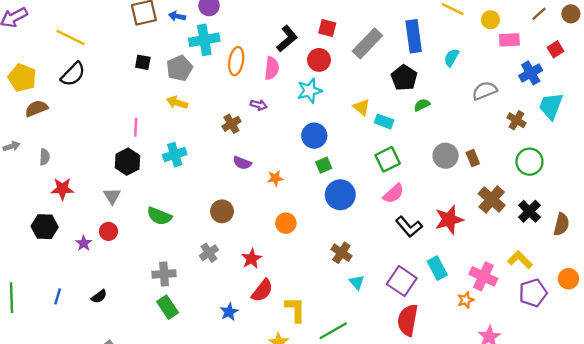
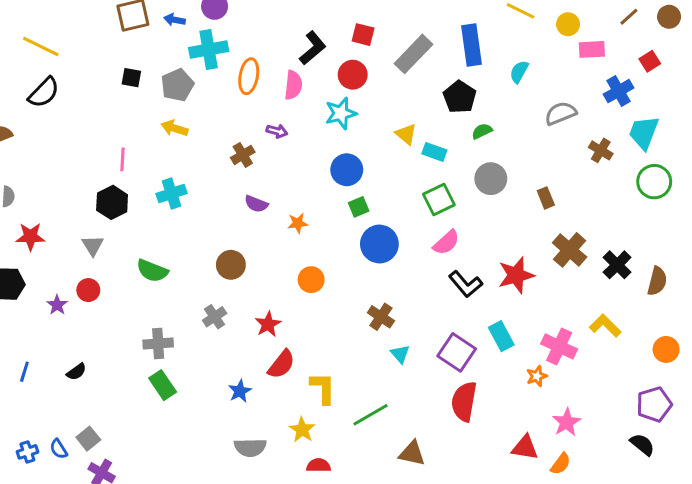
gray circle: (446, 156) -> (491, 179), moved
green circle: (529, 162) -> (654, 182), moved
purple pentagon: (533, 293) -> (654, 404), moved

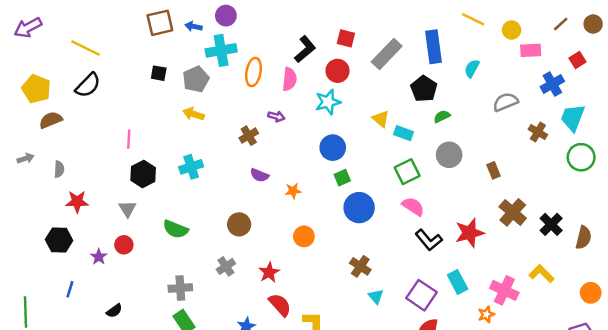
pink line: (122, 159) -> (129, 139), moved
pink semicircle: (446, 243) -> (413, 206), turned -105
red semicircle: (281, 364) -> (280, 305), turned -80
blue line: (24, 372) -> (70, 289), moved

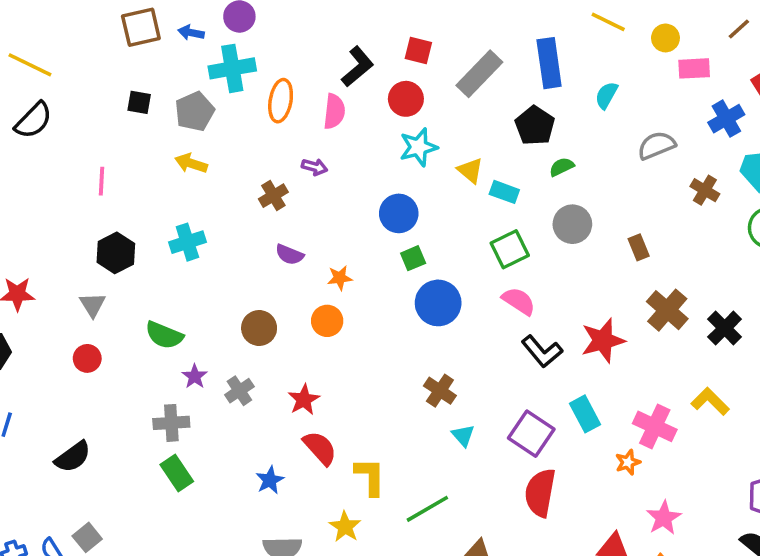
cyan star: (328, 102) -> (418, 147), moved
pink line: (129, 139) -> (102, 181), moved
orange circle: (304, 236) -> (327, 321), moved
purple star: (99, 257) -> (195, 376), moved
black semicircle: (114, 311) -> (73, 457), size x1.5

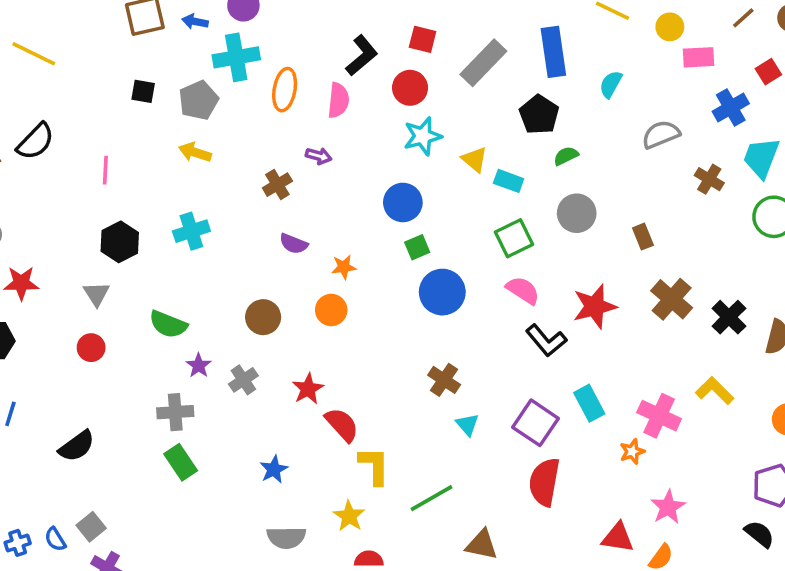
black semicircle: (34, 120) -> (36, 142), moved
red star: (603, 341) -> (595, 306), moved
red semicircle: (320, 448) -> (342, 425), moved

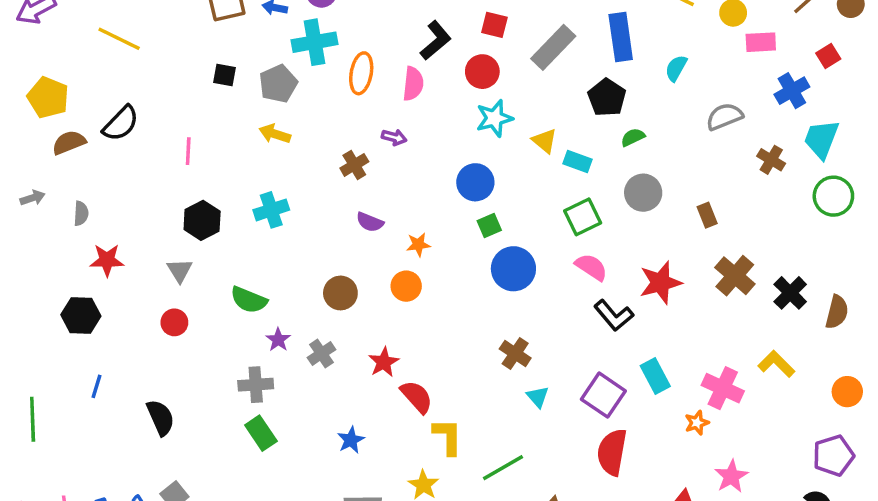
black semicircle: (77, 446) -> (161, 418), turned -78

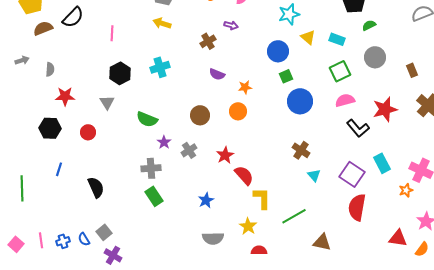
yellow triangle: (545, 141) -> (308, 37), moved
pink semicircle: (591, 267) -> (345, 100), turned -48
red circle: (174, 322) -> (88, 132), moved

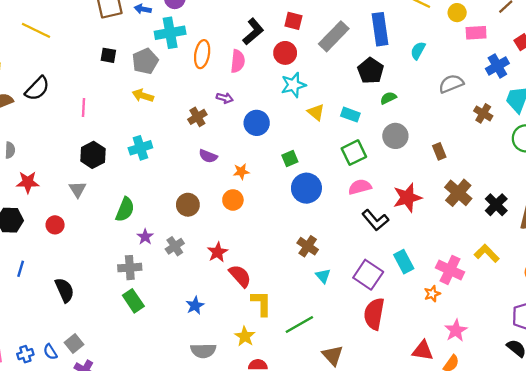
blue circle: (278, 51) -> (257, 123), moved
green semicircle: (147, 119) -> (125, 209), turned -90
brown triangle: (322, 242) -> (333, 355), turned 36

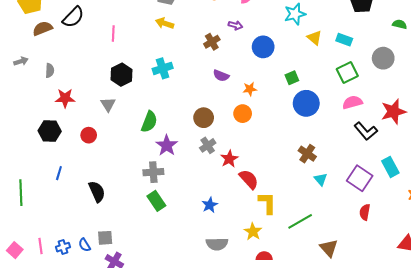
green semicircle: (388, 98) -> (400, 24), moved, turned 40
purple star: (145, 237) -> (167, 145), size x1.5
gray cross: (175, 246) -> (208, 145), moved
red semicircle: (374, 314) -> (365, 212), size x0.6
gray square: (74, 343) -> (105, 238), turned 35

